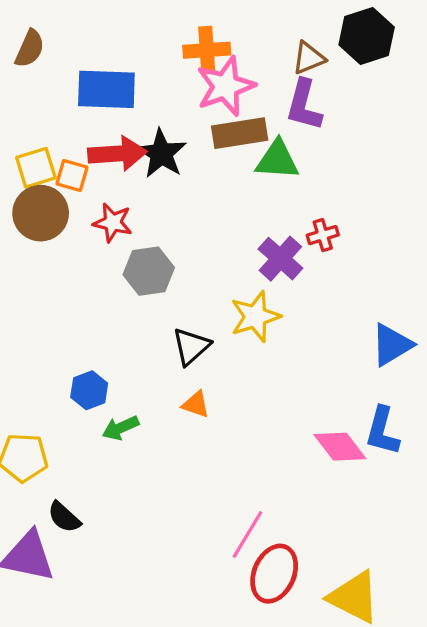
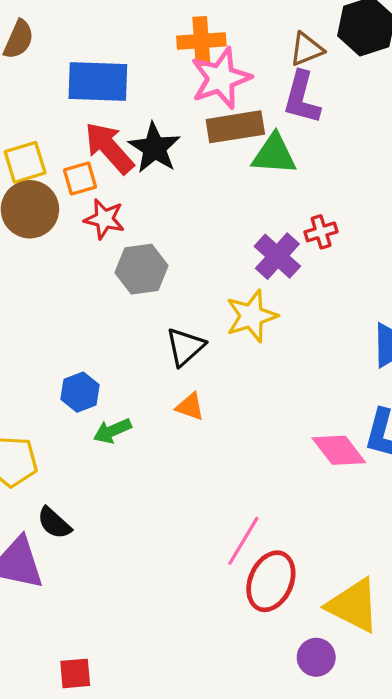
red arrow: (117, 154) -> (109, 148), turned -128
orange square: (72, 176) -> (80, 179), moved, turned -32

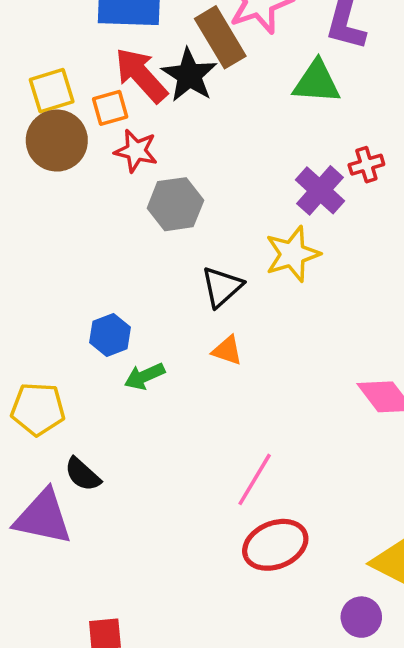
brown rectangle: (235, 127) -> (220, 37), moved, turned 68
pink line: (243, 541) -> (255, 479), moved
red ellipse: (271, 581) -> (275, 545), moved, turned 44

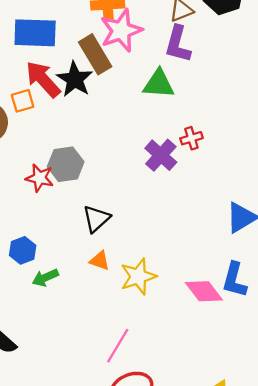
red star: (136, 151) -> (40, 178), moved
yellow star: (292, 254) -> (138, 276), moved

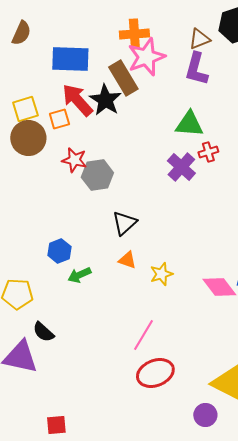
green triangle: (159, 84) -> (189, 124), moved
red star: (40, 178) -> (74, 160), moved
yellow star: (138, 276) -> (161, 274), size x0.7

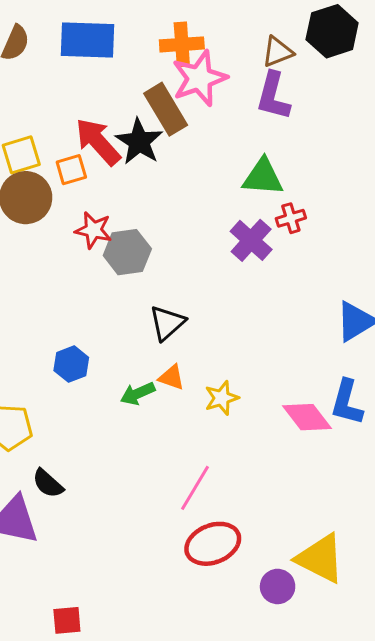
blue rectangle: (70, 59) -> (88, 40), moved
green arrow: (79, 275) -> (138, 394), moved
purple circle: (205, 415) -> (278, 586), moved

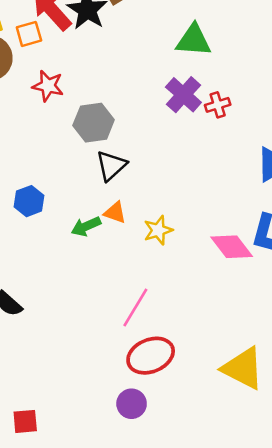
red cross: (291, 218) -> (218, 105), moved
gray hexagon: (127, 252) -> (94, 123), moved
purple circle: (278, 586) -> (132, 404), moved

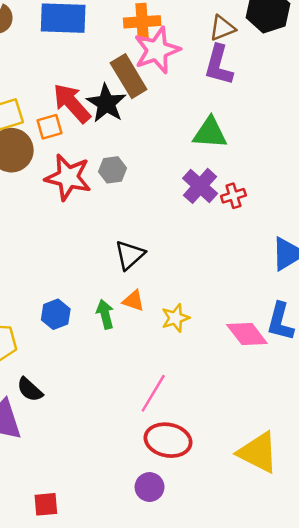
red star: (48, 86) -> (68, 177), size x1.5
gray hexagon: (94, 123) -> (112, 170), moved, size x0.7
blue hexagon: (29, 201) -> (56, 314), moved
green arrow: (86, 226) -> (105, 314), turned 100
red ellipse: (151, 356) -> (168, 440), turned 33

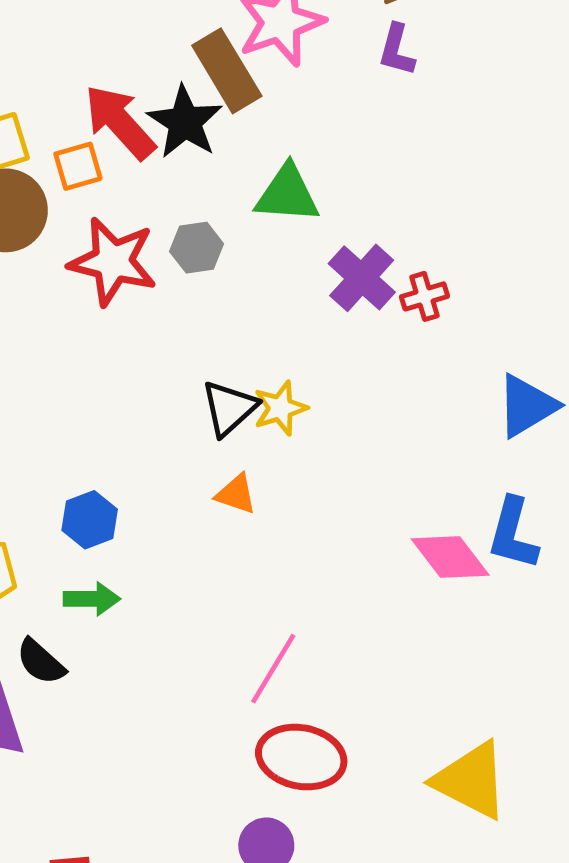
purple L-shape: (219, 65) -> (397, 50), size x0.7
green triangle: (210, 133) -> (287, 194), moved
green arrow: (105, 314) -> (92, 599), moved, turned 104
yellow star: (175, 318) -> (280, 408), moved

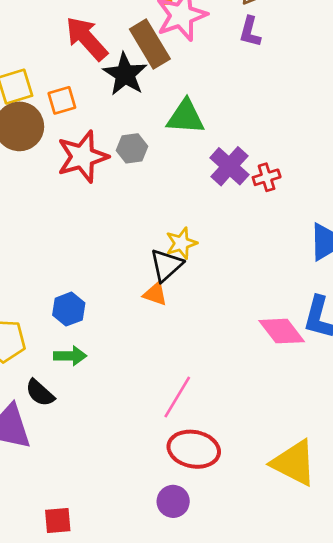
red arrow: (120, 122) -> (87, 39), moved
red star: (113, 262) -> (82, 157), turned -30
black triangle: (229, 408) -> (166, 265), moved

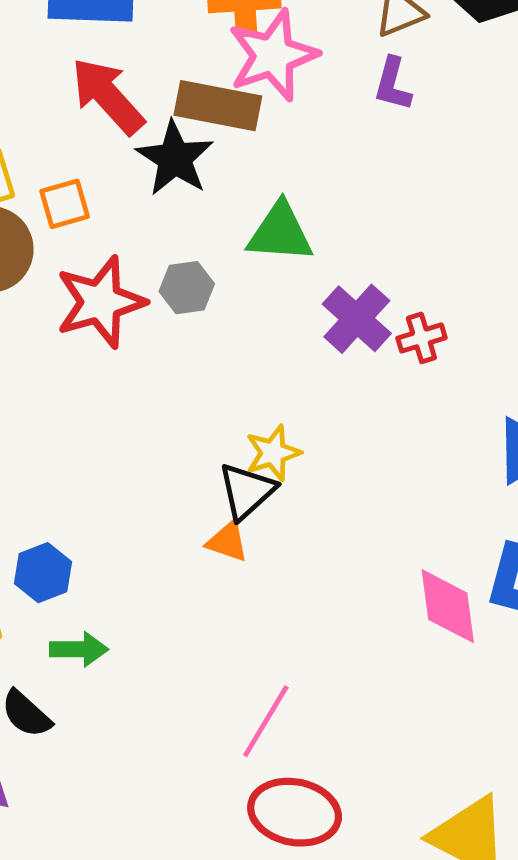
brown rectangle: (150, 44) -> (218, 106), turned -48
blue hexagon: (69, 309) -> (43, 573), moved
pink diamond: (282, 331) -> (448, 606), turned 30

